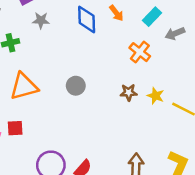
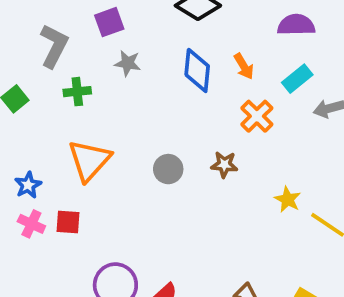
orange cross: (140, 52) -> (257, 116), moved
orange triangle: (24, 86) -> (89, 160), turned -40
brown star: (129, 92) -> (224, 165), moved

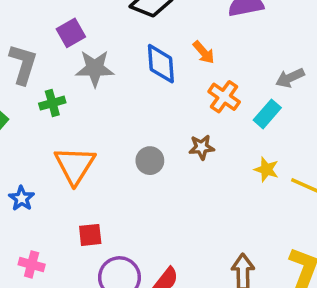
gray star: (128, 63) -> (95, 68), size x1.5
cyan rectangle: (297, 79) -> (267, 114), moved
red square: (68, 222) -> (90, 235), moved
pink cross: (31, 224) -> (32, 264), moved

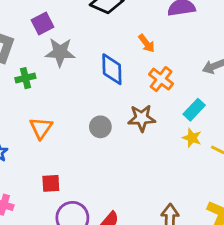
blue diamond: (161, 64) -> (112, 69), moved
cyan rectangle: (267, 114) -> (194, 110), moved
brown star: (202, 147) -> (142, 118), size x1.4
orange triangle: (75, 165) -> (41, 128), size x0.7

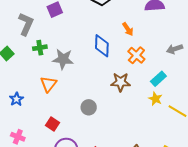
gray star: (60, 52) -> (63, 59), moved
gray circle: (100, 127) -> (89, 107), moved
red square: (51, 183) -> (53, 124), turned 32

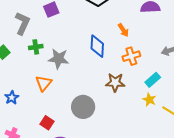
orange cross: (136, 55) -> (131, 56), turned 30
gray circle: (89, 107) -> (83, 107), size x1.5

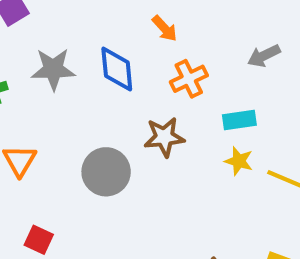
gray star: (59, 59) -> (53, 69), moved
cyan rectangle: (153, 80) -> (239, 120), turned 42
gray circle: (83, 107) -> (106, 172), moved

